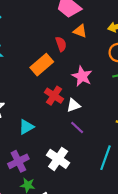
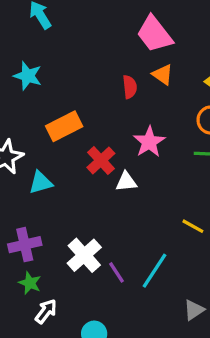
orange rectangle: (42, 65) -> (64, 126), moved
cyan triangle: (26, 127) -> (41, 183), moved
purple line: (77, 128) -> (117, 272), moved

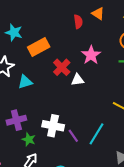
cyan star: (28, 76) -> (14, 33), moved
white cross: (84, 255) -> (53, 126), turned -35
green star: (30, 283) -> (29, 139), moved

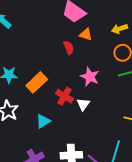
white triangle: (78, 80) -> (83, 104), turned -32
cyan triangle: (25, 82) -> (43, 121), moved

